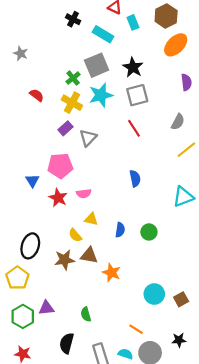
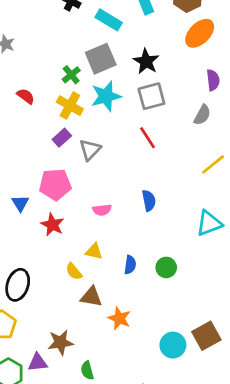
gray semicircle: (178, 122) -> (202, 115), moved
pink semicircle: (84, 193) -> (102, 210), moved
brown star: (64, 260) -> (60, 342), moved
brown square: (181, 299) -> (206, 336), moved, size x1.5

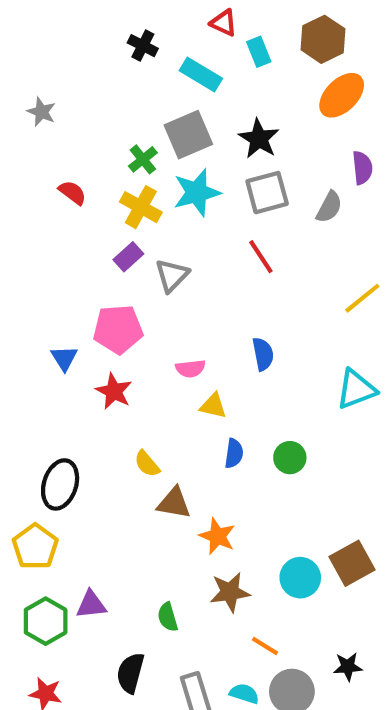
gray semicircle: (202, 115) -> (329, 207), moved
yellow triangle: (94, 251) -> (213, 406), moved
brown star: (60, 342) -> (230, 592), moved

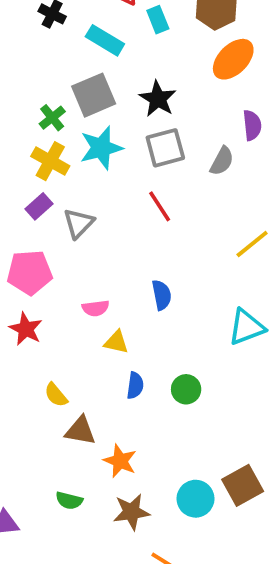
green semicircle: (168, 617) -> (69, 501), moved, turned -60

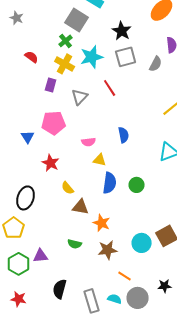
gray square: (94, 95) -> (77, 20), moved, turned -35
purple rectangle: (39, 206) -> (51, 85), moved, turned -32
red line: (160, 206) -> (110, 88), moved
red star: (26, 329) -> (51, 163), moved
blue semicircle: (135, 386) -> (110, 183), size x1.5

